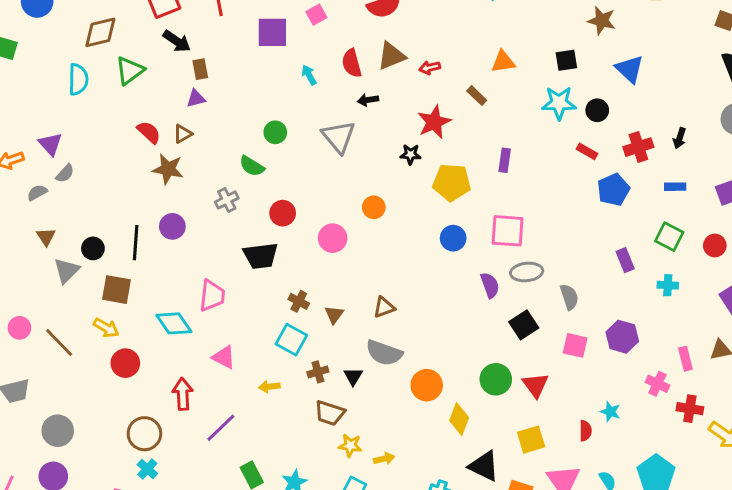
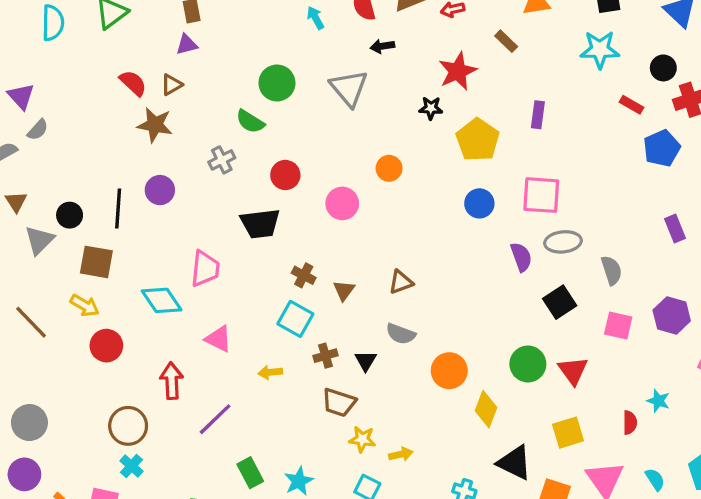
black circle: (597, 110) -> (663, 68), moved
green circle: (275, 132) -> (277, 83), size x1.4
yellow pentagon: (452, 182) -> (478, 140), turned 30
gray semicircle: (384, 353) -> (401, 334), size x0.7

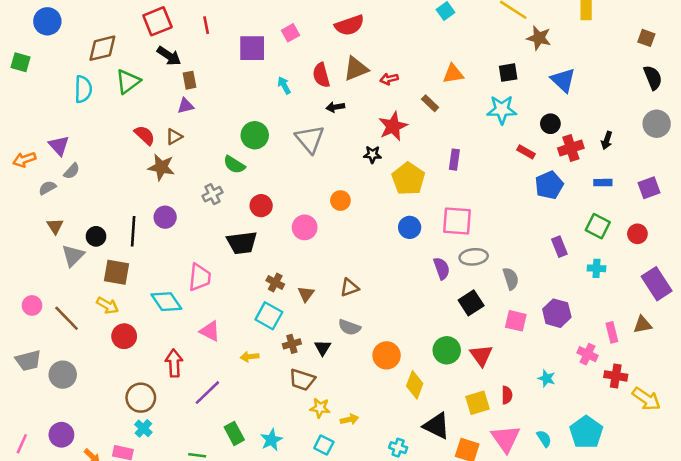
gray circle: (29, 423) -> (63, 375), moved
red semicircle: (630, 423) -> (507, 395), moved

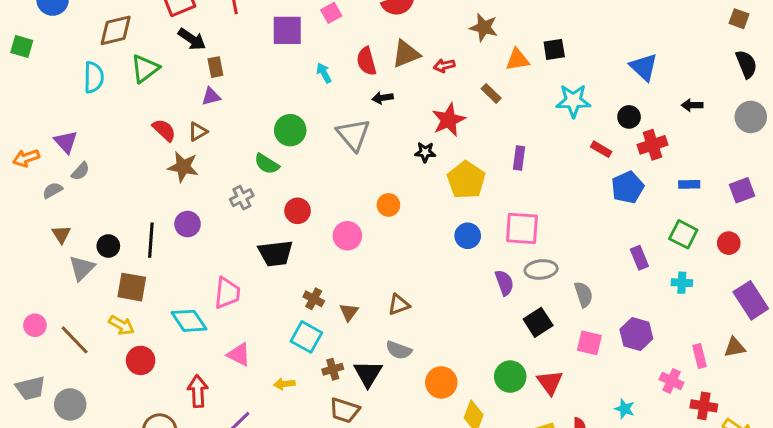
brown star: (539, 38) -> (484, 27), moved
black square: (508, 73) -> (554, 49), moved
black arrow: (607, 140) -> (692, 105), moved, turned 72
black triangle: (323, 348) -> (368, 374), size x1.5

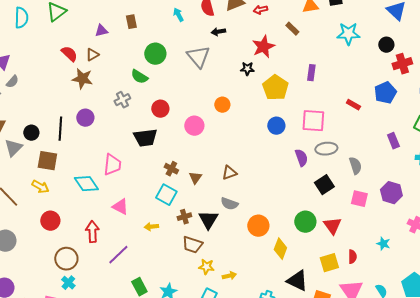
brown rectangle: (215, 67) -> (131, 22), moved
red rectangle: (601, 149) -> (353, 105), moved
red circle: (141, 360) -> (50, 221), moved

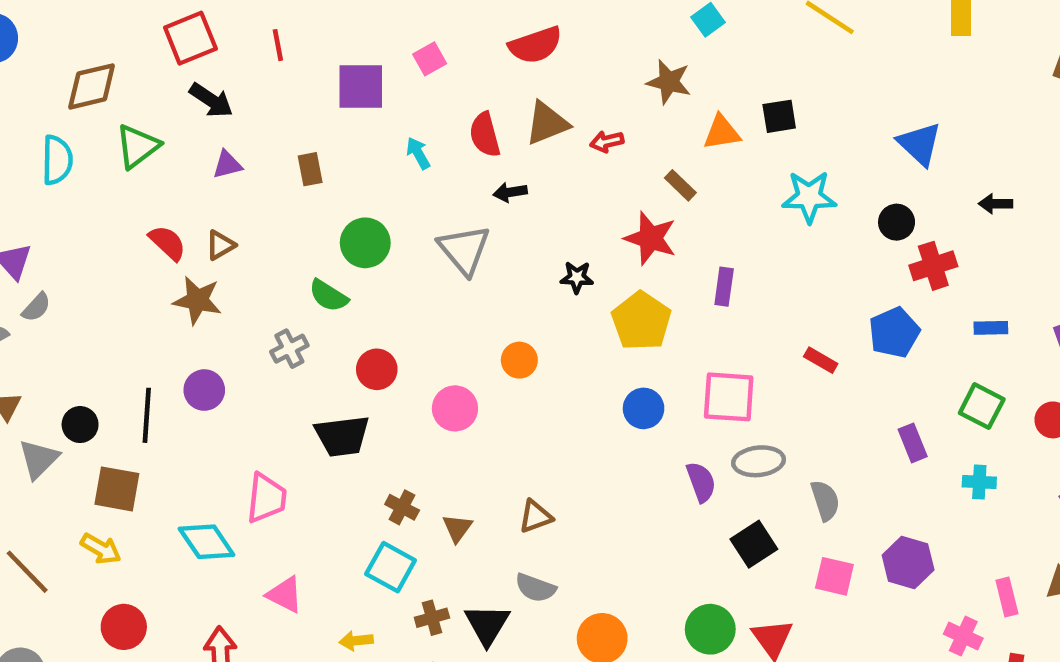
purple triangle: (101, 31) -> (227, 165), moved
red star: (263, 47) -> (650, 238), moved, turned -30

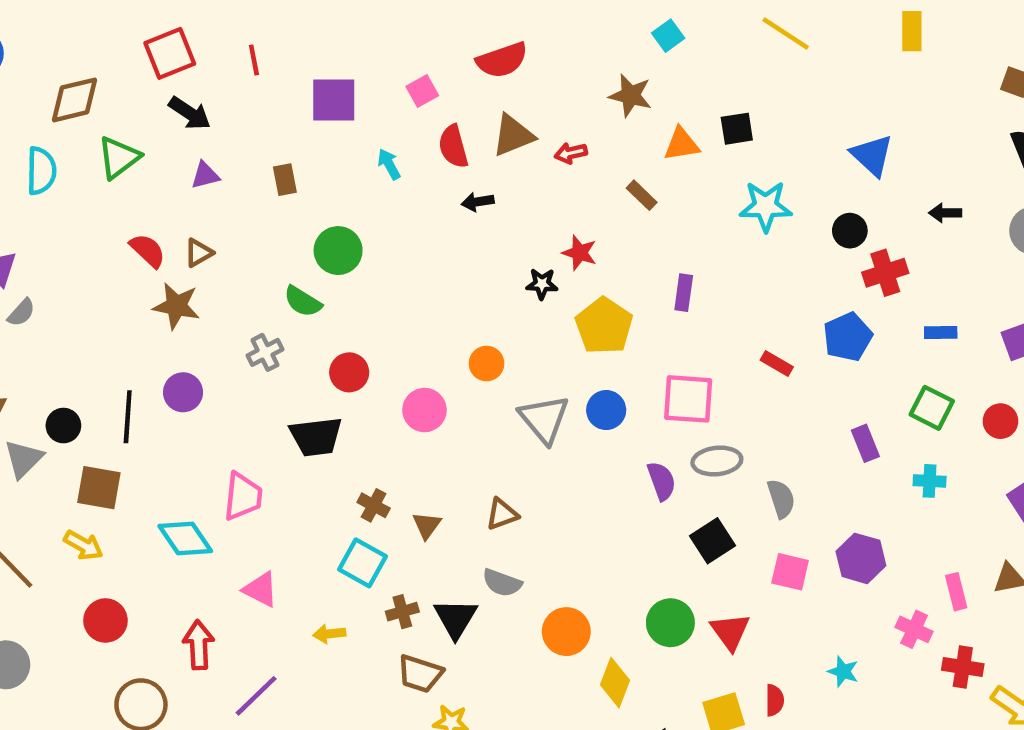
pink square: (430, 59) -> (422, 91), moved
red star: (650, 238) -> (580, 253), moved, size x0.7
gray triangle: (464, 250) -> (544, 419), moved

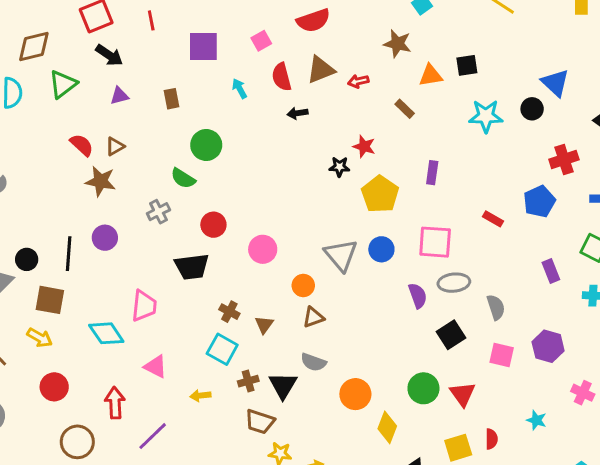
black circle: (850, 231) -> (532, 109), moved
orange circle: (487, 364) -> (303, 285), moved

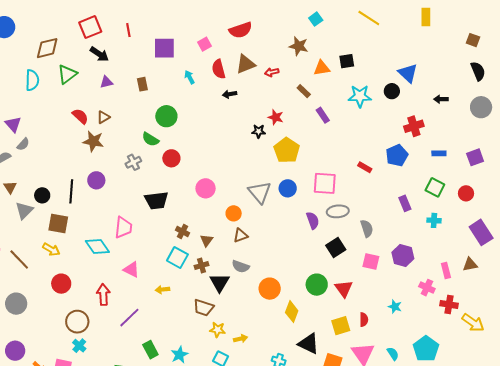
purple rectangle: (432, 173) -> (323, 115), moved, turned -42
red circle: (213, 225) -> (171, 158), moved
brown cross: (248, 381) -> (201, 266), moved

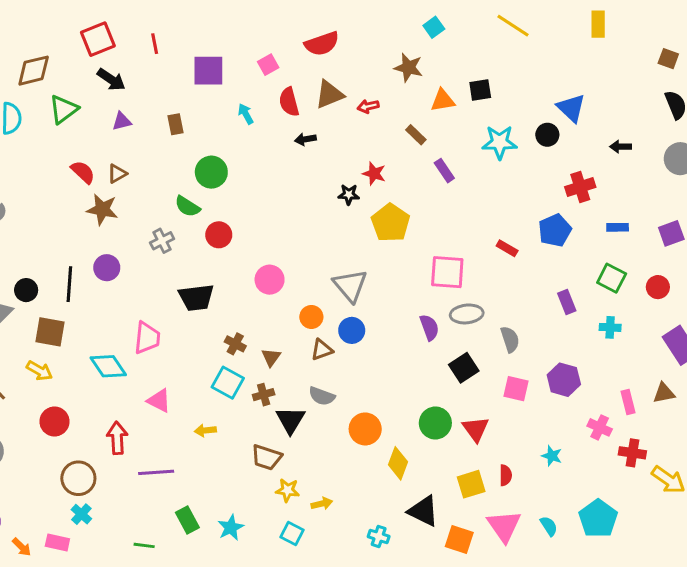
blue circle: (288, 188) -> (352, 330), moved
purple line: (129, 318) -> (156, 472), turned 40

